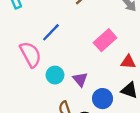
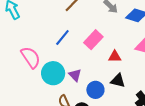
blue line: (51, 32) -> (62, 38), moved
cyan circle: (55, 75) -> (53, 73), size x1.5

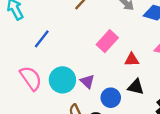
blue line: (62, 38) -> (42, 39), moved
pink semicircle: (31, 57) -> (31, 78), moved

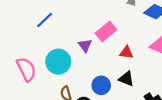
pink semicircle: (31, 78) -> (26, 69), moved
purple triangle: (87, 81) -> (85, 45), moved

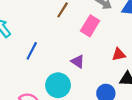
pink rectangle: (106, 32) -> (90, 26), moved

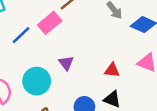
pink rectangle: (90, 26) -> (50, 23), moved

